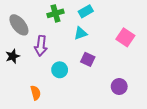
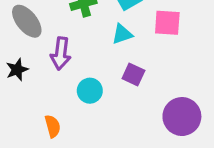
pink square: (125, 37) -> (167, 23), moved, turned -30
purple circle: (119, 87) -> (182, 117), size x1.5

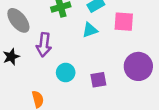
purple square: (133, 75) -> (98, 80), moved, turned -35
purple circle: (182, 117) -> (138, 66), moved

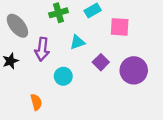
cyan triangle: (90, 30) -> (77, 42), moved
purple square: (98, 80) -> (101, 62), moved, turned -35

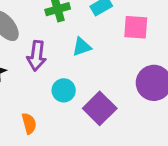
purple square: (101, 62) -> (100, 108), moved, size x1.5

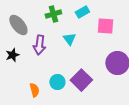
cyan triangle: (82, 47) -> (69, 39), turned -48
cyan circle: (64, 90) -> (57, 82), moved

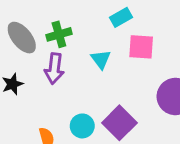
green cross: (53, 14) -> (59, 34), moved
pink square: (105, 26) -> (141, 47), moved

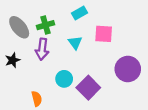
cyan rectangle: (121, 17) -> (79, 13), moved
cyan circle: (82, 126) -> (64, 79), moved

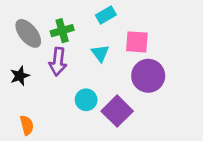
purple circle: (128, 69) -> (148, 76), moved
orange semicircle: (37, 99) -> (27, 125), moved

